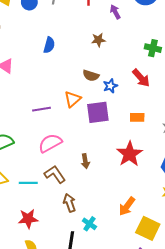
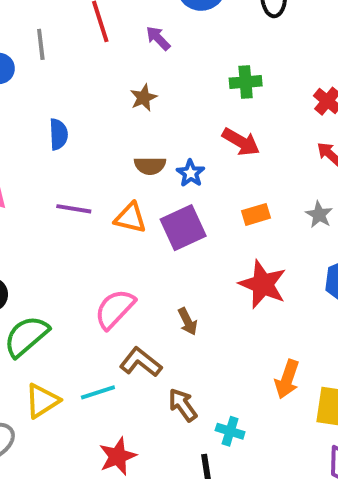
orange triangle: (73, 99) -> (130, 218), turned -48
purple line: (42, 109) -> (74, 209), moved, turned 36

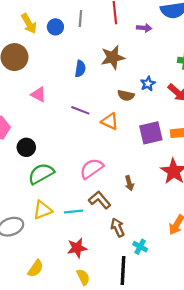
purple arrow: (158, 38) -> (144, 28), turned 128
brown star: (144, 98) -> (113, 57), moved, size x1.6
blue star: (191, 173) -> (148, 84), moved
purple square: (183, 228) -> (151, 133), moved

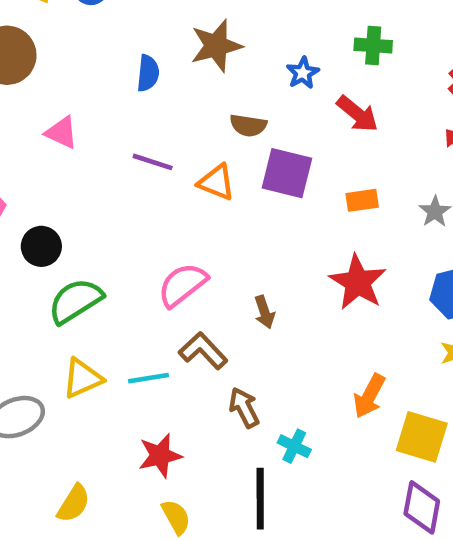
blue star: (148, 84) -> (303, 73), moved
purple square: (151, 133) -> (287, 173), moved, turned 30

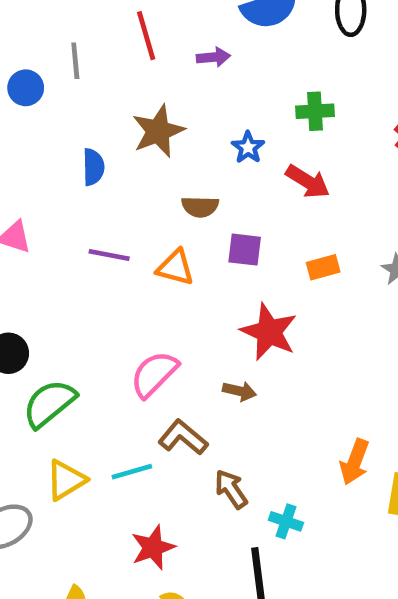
purple square: (287, 173) -> (245, 250), size x0.7
red star: (358, 282) -> (269, 332), moved
brown arrow: (264, 312) -> (239, 391), turned -52

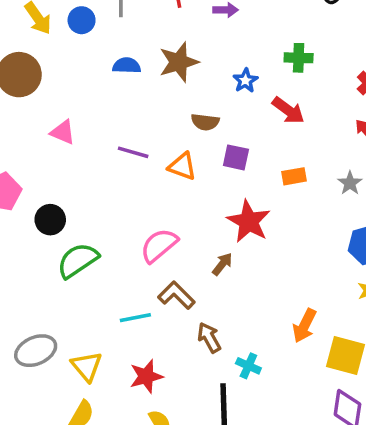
blue semicircle: (93, 167) -> (127, 66), moved, turned -92
brown arrow: (239, 391) -> (222, 264), turned -70
yellow triangle: (66, 480) -> (87, 366), moved, turned -44

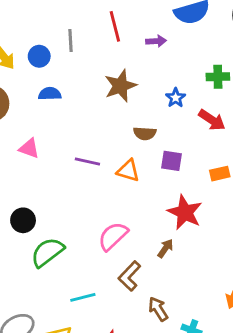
blue semicircle: (127, 66) -> (50, 94), moved
brown L-shape: (176, 295) -> (129, 276), turned -88
cyan line: (135, 318) -> (83, 297), moved

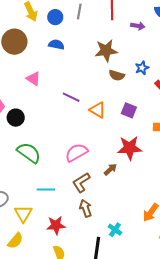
brown semicircle: (145, 133) -> (117, 75), moved
red star: (185, 212) -> (130, 148), turned 30
black circle: (23, 220) -> (16, 118), moved
green semicircle: (47, 252) -> (29, 153), turned 60
brown arrow: (158, 309) -> (86, 208), moved

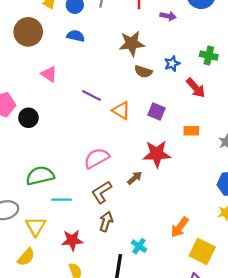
green semicircle: (29, 153) -> (40, 176), moved, turned -50
brown arrow: (86, 208) -> (106, 221), turned 36

